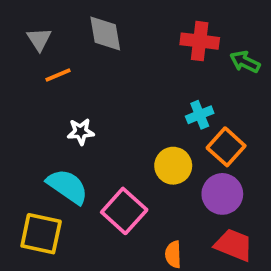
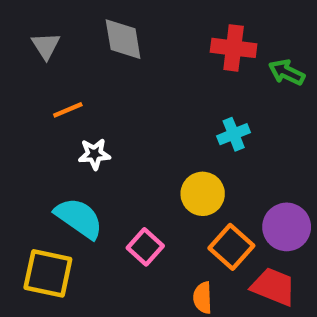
orange line: (58, 75) -> (68, 110), moved
orange square: (226, 147) -> (231, 247), moved
purple circle: (222, 194) -> (287, 227), moved
pink square: (124, 211) -> (145, 247), size x0.7

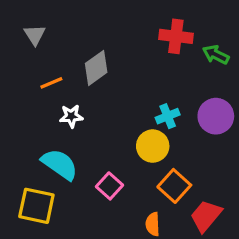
gray diamond: (123, 39) -> (96, 68), moved, turned 64
cyan cross: (234, 134) -> (168, 116), moved
purple circle: (287, 227) -> (216, 116), moved
red trapezoid: (273, 287) -> (206, 216), turned -72

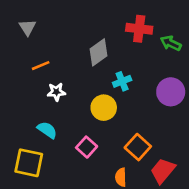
gray diamond: (96, 68) -> (98, 52), moved
cyan cross: (168, 116) -> (122, 81), moved
yellow circle: (153, 146) -> (104, 108), moved
cyan semicircle: (60, 164) -> (47, 130), size x0.7

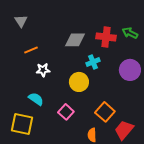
red cross: (139, 29) -> (106, 37), moved
gray diamond: (98, 52) -> (75, 40), turned 35

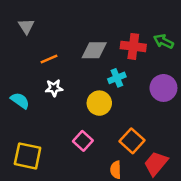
orange line: (31, 50) -> (49, 59), moved
cyan semicircle: (36, 99) -> (20, 101), moved

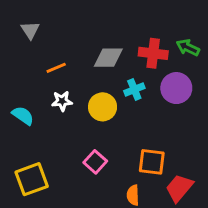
purple circle: (163, 88) -> (176, 88), moved
yellow circle: (99, 103) -> (103, 107), moved
orange square: (132, 141) -> (152, 162), turned -35
yellow square: (28, 156) -> (32, 179), turned -32

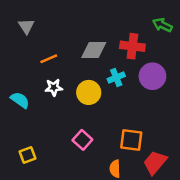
green arrow: (188, 48) -> (162, 25), moved
yellow square: (32, 179) -> (27, 155), size x0.6

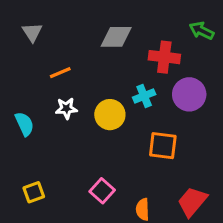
gray diamond: (94, 50) -> (116, 37), moved
cyan semicircle: (20, 100) -> (24, 124), turned 30
pink square: (82, 140) -> (102, 191), moved
orange square: (131, 140) -> (163, 146), moved

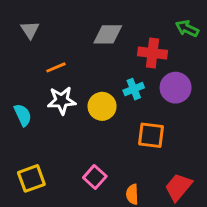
white star: (66, 108) -> (62, 101), size x1.4
yellow square: (34, 192) -> (31, 178), size x1.4

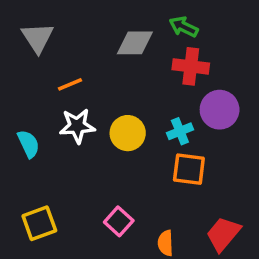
green arrow: (187, 29) -> (184, 27), moved
gray triangle: (30, 30) -> (38, 38), size x1.4
cyan cross: (134, 89) -> (180, 131), moved

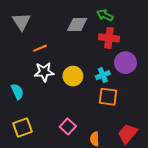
cyan semicircle: (29, 144) -> (17, 91), moved

